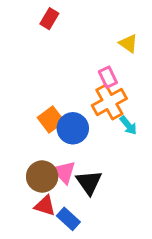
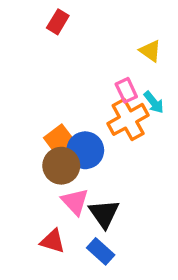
cyan arrow: (128, 125) -> (154, 102), moved
brown circle: (42, 177) -> (61, 166), moved
blue rectangle: (68, 219) -> (101, 251), moved

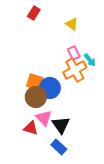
yellow triangle: (150, 51) -> (72, 24), moved
orange square: (60, 140) -> (35, 82), turned -36
red triangle: (53, 241) -> (31, 128), moved

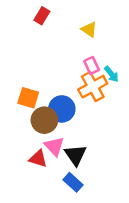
orange square: (35, 82) -> (28, 98), moved

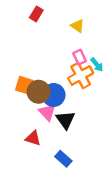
brown circle: (44, 120) -> (38, 92), moved
pink triangle: (54, 146) -> (47, 112), moved
black triangle: (75, 155) -> (66, 120), moved

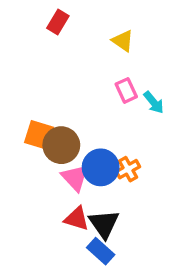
orange cross: (81, 76) -> (128, 169), moved, size x0.6
blue circle: (54, 95) -> (101, 167), moved
black triangle: (66, 120) -> (104, 224), moved
red triangle: (33, 138) -> (77, 219), moved

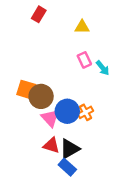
yellow triangle: (123, 41) -> (82, 27), turned -35
black triangle: (104, 224) -> (70, 149), turned 35

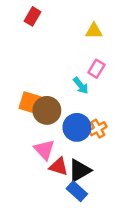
red rectangle: (39, 14) -> (32, 16), moved
pink rectangle: (84, 60) -> (96, 69), turned 56
cyan arrow: (103, 68) -> (81, 86), moved
pink triangle: (50, 118) -> (44, 150), moved

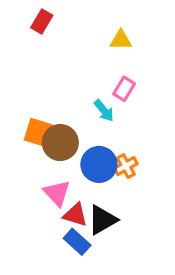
blue rectangle: (77, 191) -> (77, 242), moved

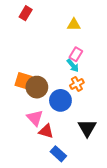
cyan arrow: (104, 111) -> (73, 66), moved
orange cross: (126, 166) -> (77, 84), moved
black triangle: (102, 220) -> (87, 128), moved, turned -30
blue rectangle: (77, 242) -> (58, 154), moved

